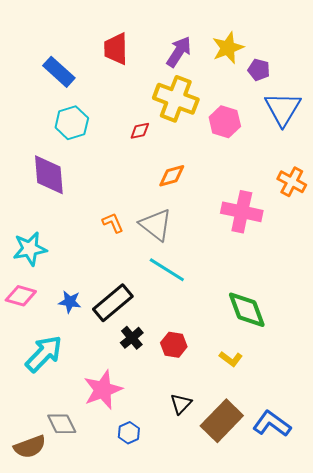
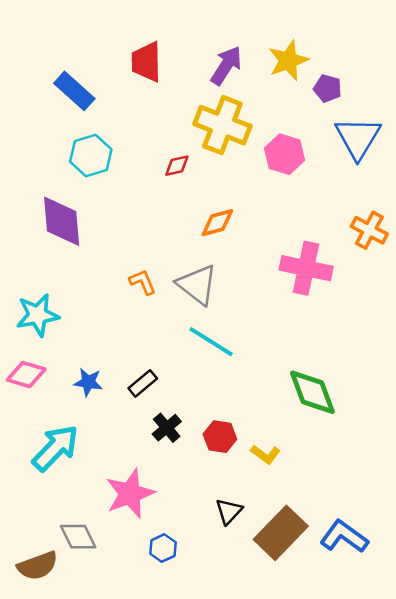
black rectangle: (113, 303) -> (143, 383), size x0.6
yellow L-shape: (231, 359) -> (266, 454), moved

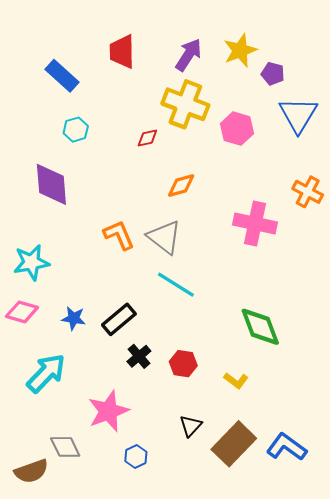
cyan hexagon: (91, 155) -> (76, 130), size x0.7
orange L-shape: (143, 282) -> (119, 235), size x1.4
black rectangle: (143, 383) -> (119, 319), size x1.4
yellow L-shape: (266, 454) -> (236, 381), moved

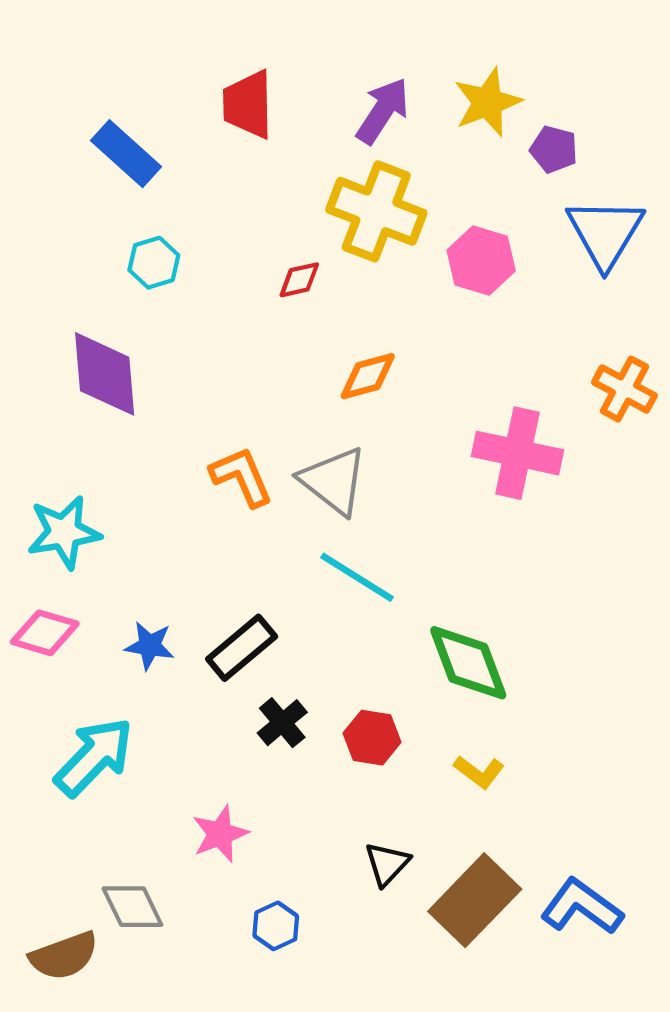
green diamond: (260, 327) -> (468, 663), moved
pink star: (108, 411) -> (220, 834), size x0.7

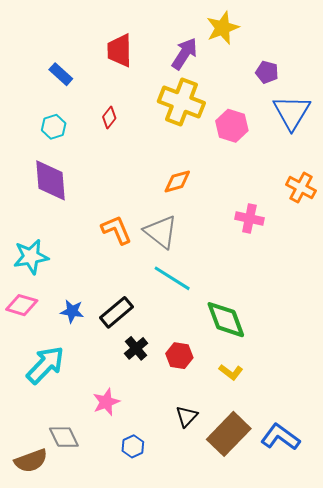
yellow star: (488, 102) -> (223, 28), moved
blue rectangle: (126, 154) -> (61, 74), size x0.7
cyan hexagon: (154, 263) -> (54, 127), moved
red diamond: (299, 280) -> (109, 118), moved, turned -40
pink cross: (518, 453) -> (249, 219), size x0.7

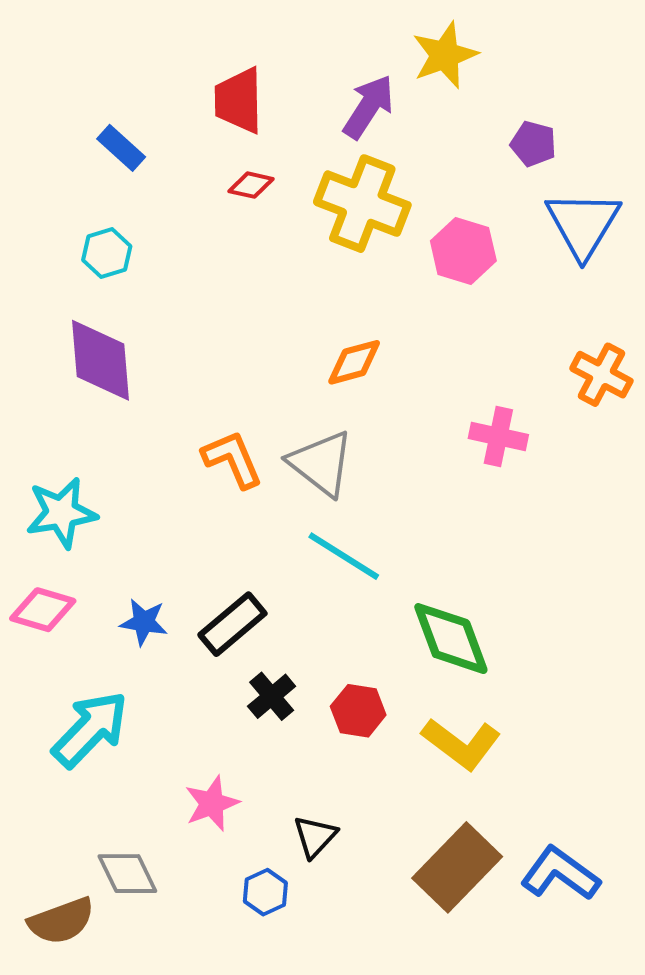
red diamond: (109, 118) -> (251, 185), moved, turned 65
yellow L-shape: (231, 372) -> (461, 744), size x1.6
black triangle: (187, 416) -> (315, 836), moved

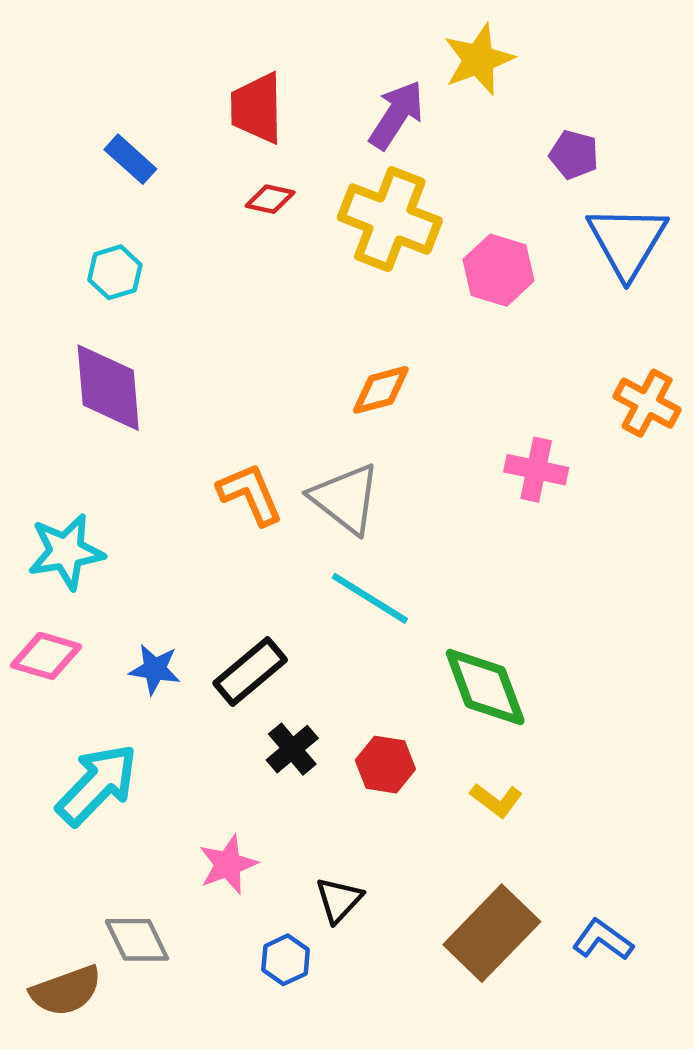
yellow L-shape: (461, 744) -> (496, 800), size x0.6
blue L-shape: (560, 874) -> (603, 940), size x0.7

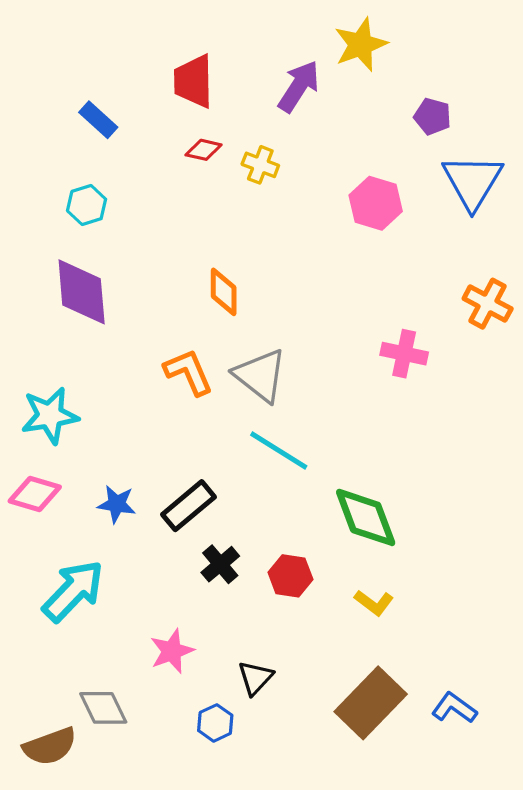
yellow cross: (390, 219) -> (260, 165), moved, size x0.5
orange diamond: (381, 390) -> (224, 292), moved, turned -75

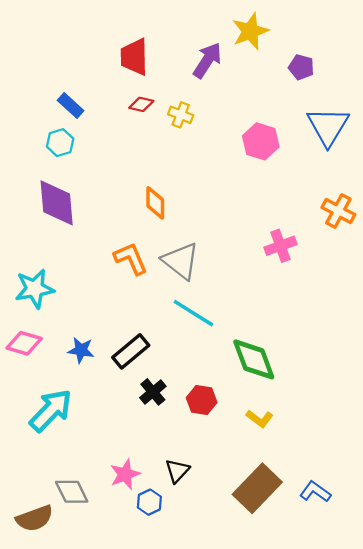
purple pentagon: (432, 116) -> (301, 67), moved
blue rectangle: (98, 120) -> (71, 105), moved
pink cross: (404, 354) -> (280, 246), turned -32
pink star: (172, 651) -> (125, 474), moved

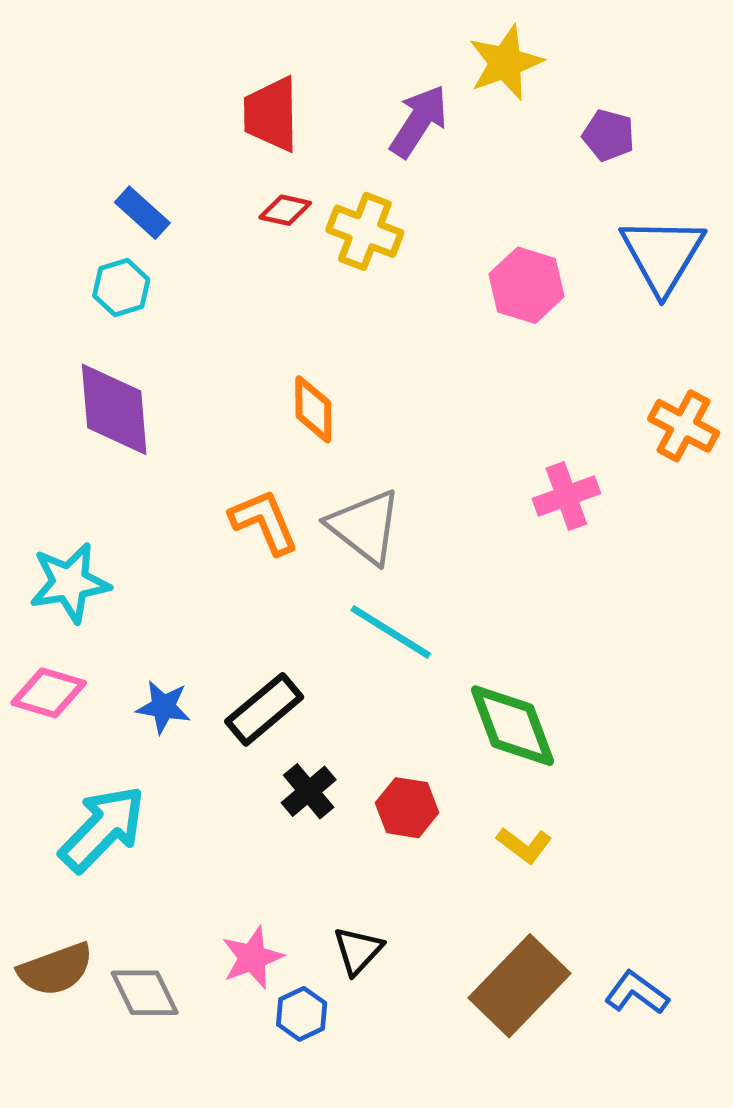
yellow cross: (181, 115) -> (365, 231), size x1.4
brown semicircle: (35, 518) -> (56, 969), moved

